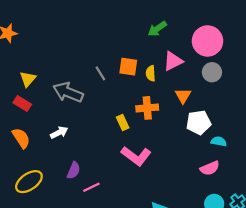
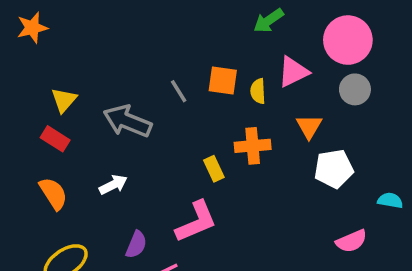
cyan semicircle: (219, 141) -> (390, 201), moved
pink L-shape: (136, 156) -> (196, 222), moved, turned -60

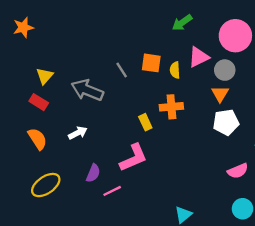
gray circle: (355, 89) -> (225, 70), moved
orange triangle: (309, 126) -> (220, 94), moved

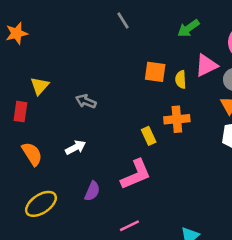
gray line: (122, 70) -> (123, 21), moved
gray arrow: (87, 90) -> (86, 101), size x0.6
red rectangle: (39, 102) -> (20, 112), moved, turned 66
pink line: (112, 191) -> (129, 226), moved

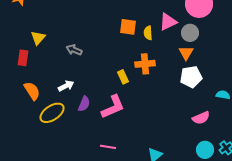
purple semicircle: (92, 191) -> (84, 104), moved
yellow ellipse: (41, 204) -> (52, 113), moved
pink line: (129, 226) -> (108, 147), turned 35

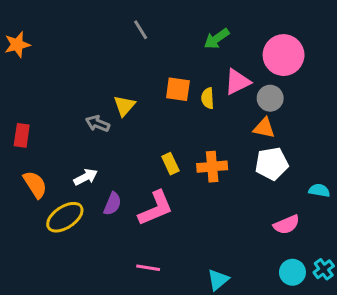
yellow triangle: (38, 38) -> (124, 106), moved
orange triangle: (186, 53) -> (264, 128), turned -49
orange cross: (145, 64) -> (212, 167), moved

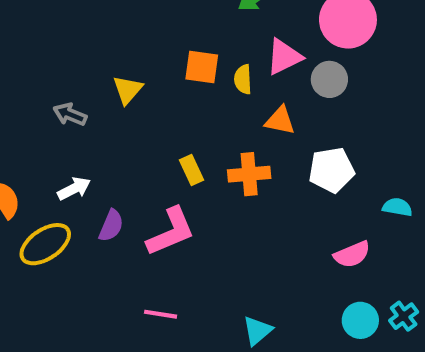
gray arrow: (98, 123) -> (70, 114), moved
orange triangle: (264, 128) -> (280, 121), moved

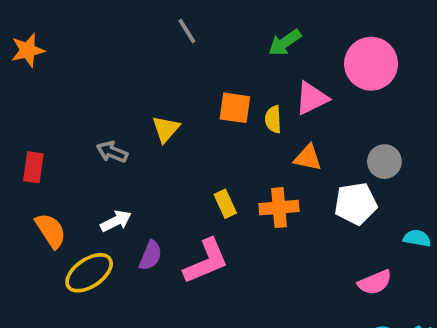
gray circle: (329, 79) -> (384, 162), moved

